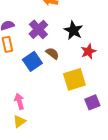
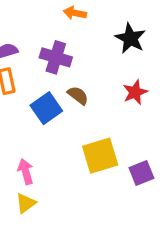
purple cross: (38, 29) -> (56, 57), turned -30
black star: (73, 30) -> (130, 38), moved
yellow square: (74, 79) -> (100, 156), moved

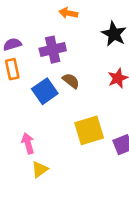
purple cross: (56, 57) -> (53, 50), turned -30
yellow triangle: (26, 203) -> (40, 169), moved

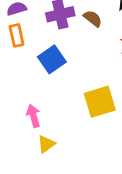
brown semicircle: (71, 81) -> (93, 18), moved

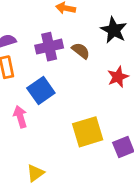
pink arrow: (33, 116) -> (20, 117), moved

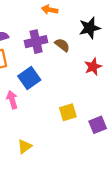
black star: (114, 30) -> (90, 28), turned 30
yellow square: (88, 132) -> (68, 112), size x0.7

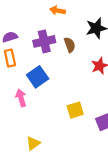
brown semicircle: (62, 45) -> (70, 45), turned 32

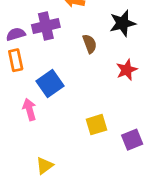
purple cross: (44, 41) -> (46, 26), moved

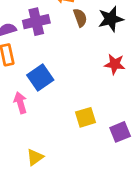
brown semicircle: (90, 44) -> (80, 18), moved
red star: (127, 70) -> (115, 64), turned 30

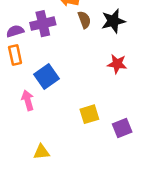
yellow triangle: (35, 157) -> (42, 152), turned 30

